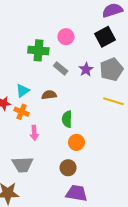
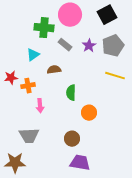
pink circle: (66, 37) -> (70, 15), size x1.5
cyan triangle: (23, 91) -> (33, 55), moved
orange cross: (22, 112) -> (28, 86), turned -32
orange circle: (76, 142) -> (89, 113), moved

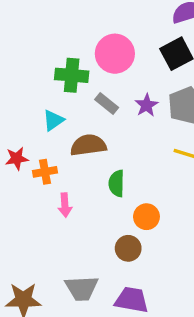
brown semicircle: (54, 70) -> (88, 145), size x1.5
gray trapezoid: (29, 136) -> (82, 288), moved
brown circle: (72, 139) -> (128, 248), moved

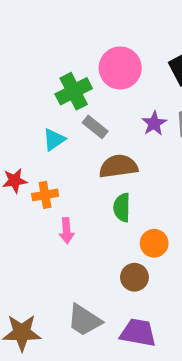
green cross: (72, 75) -> (74, 91), turned -32
gray rectangle: (107, 104) -> (95, 127), moved
brown semicircle: (88, 145) -> (118, 166), moved
gray trapezoid: (82, 288) -> (84, 320), turned 36

